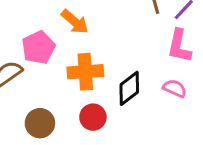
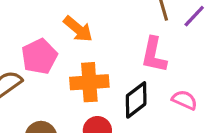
pink L-shape: (179, 46) -> (154, 55), moved

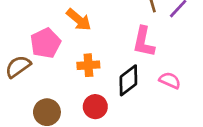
orange cross: (89, 82) -> (88, 65), size x0.7

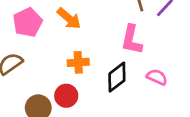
pink pentagon: (46, 43) -> (28, 22), moved
red circle: (95, 107) -> (66, 96), moved

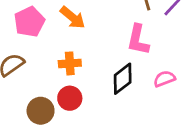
orange cross: (78, 62) -> (70, 63), moved
pink semicircle: (157, 77) -> (164, 79), turned -45

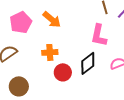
red circle: (70, 98) -> (63, 72), moved
brown circle: (41, 111) -> (19, 86), moved

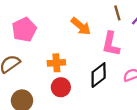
orange arrow: (52, 19) -> (81, 26), moved
red circle: (63, 72) -> (61, 87), moved

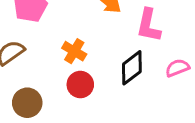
orange cross: (56, 63) -> (74, 51), turned 35

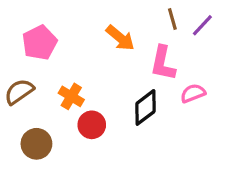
orange cross: (74, 51) -> (71, 96), moved
pink semicircle: (177, 68) -> (193, 93), moved

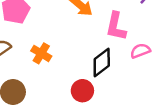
red circle: (92, 125) -> (82, 91), moved

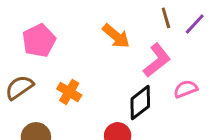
pink L-shape: (116, 26) -> (157, 60), turned -140

